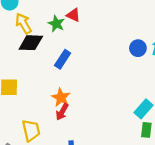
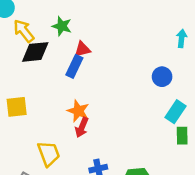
red triangle: (73, 15) -> (82, 49), moved, turned -32
blue circle: (138, 48) -> (162, 77), moved

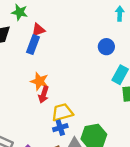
yellow trapezoid: (49, 154) -> (62, 112), moved, turned -80

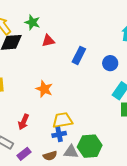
blue rectangle: (33, 45) -> (79, 55), moved
red arrow: (44, 95) -> (24, 122), moved

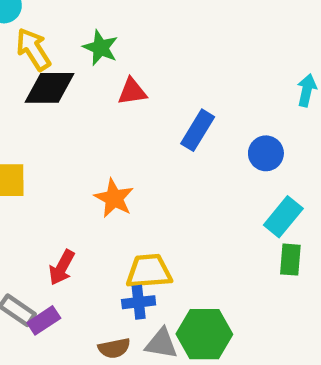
purple rectangle: (24, 154) -> (44, 320), moved

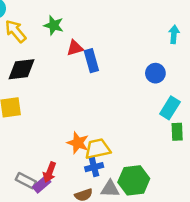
black diamond: (49, 88) -> (21, 69), moved
blue rectangle: (198, 130) -> (91, 61), moved, turned -40
orange star: (114, 198) -> (78, 143), moved
red arrow: (62, 268) -> (50, 172), moved

